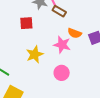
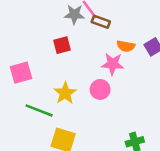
yellow star: (35, 54) -> (65, 93), moved
pink circle: (62, 73) -> (100, 89), moved

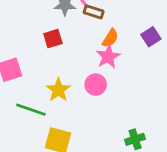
orange semicircle: (126, 46) -> (110, 38), moved, turned -66
pink star: (113, 64) -> (108, 57), turned -30

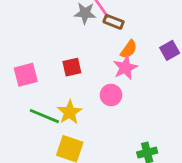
red square: (53, 39) -> (72, 67), moved
yellow star: (58, 90) -> (70, 112), moved

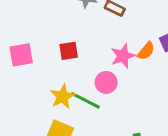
orange semicircle: (129, 49) -> (146, 51), moved
green line: (44, 116) -> (85, 100), moved

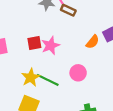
pink star: (123, 56) -> (50, 45), moved
pink circle: (106, 82) -> (78, 73), moved

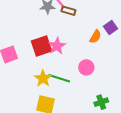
red square: (34, 43) -> (42, 46), size x1.5

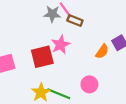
pink star: (57, 46) -> (61, 45), moved

